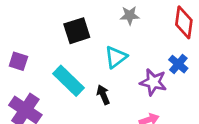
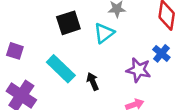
cyan triangle: (116, 57) -> (104, 33), moved

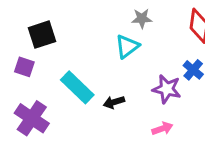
black square: (68, 23) -> (42, 35), moved
black arrow: (93, 81) -> (114, 102), turned -84

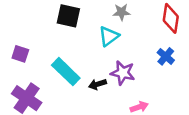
black square: (42, 35) -> (68, 16), moved, turned 30
purple star: (167, 89) -> (123, 73), moved

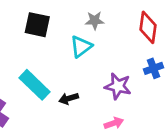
blue cross: (166, 56) -> (153, 68), moved, turned 30
purple star: (123, 73) -> (118, 86), moved

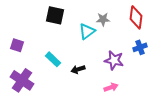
gray star: (95, 21) -> (103, 19), moved
cyan rectangle: (34, 85) -> (53, 59), size x0.7

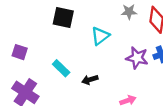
gray star: (103, 19) -> (129, 12), moved
purple star: (114, 60) -> (137, 58), moved

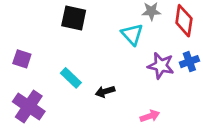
cyan triangle: (100, 36) -> (132, 34), moved, turned -36

